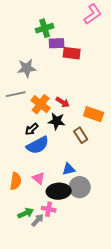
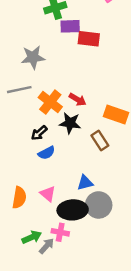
blue semicircle: (38, 145) -> (47, 153), size x0.6

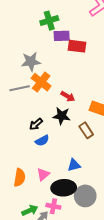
orange cross: (50, 102) -> (41, 82), moved
pink triangle: (48, 194) -> (43, 174), turned 40
gray circle: (99, 205) -> (85, 196), moved

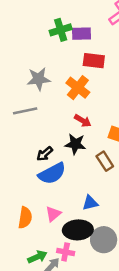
purple rectangle: (62, 36) -> (82, 34), moved
orange cross: (41, 82) -> (78, 88), moved
blue semicircle: (42, 141) -> (52, 173), size x1.6

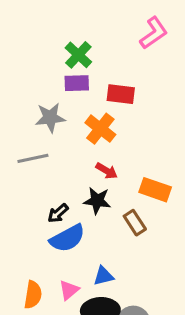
green cross: (61, 30) -> (78, 55), turned -30
purple rectangle: (82, 34) -> (77, 83), moved
blue triangle: (90, 203) -> (103, 276), moved

